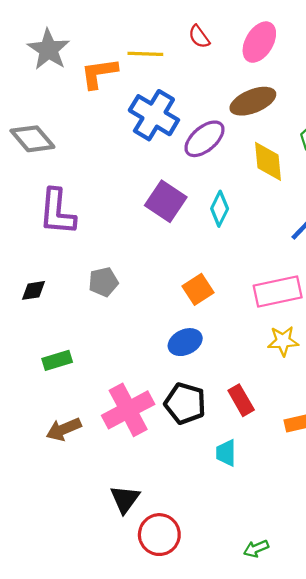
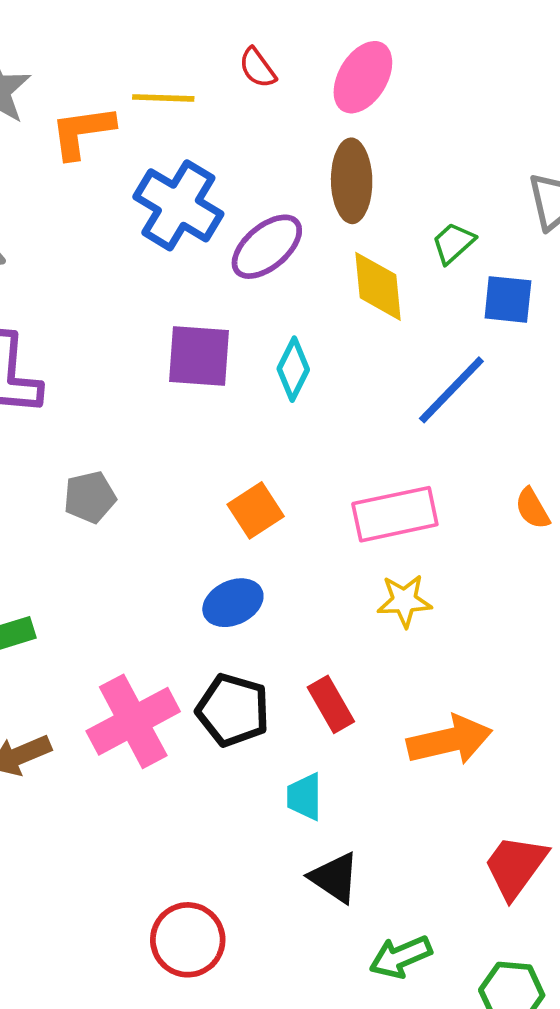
brown ellipse: (253, 101) -> (352, 181), turned -69
purple square: (166, 201) -> (199, 356), turned -30
black triangle: (125, 499) -> (335, 878), moved, turned -32
green arrow: (256, 549) -> (401, 957), moved, size x1.4

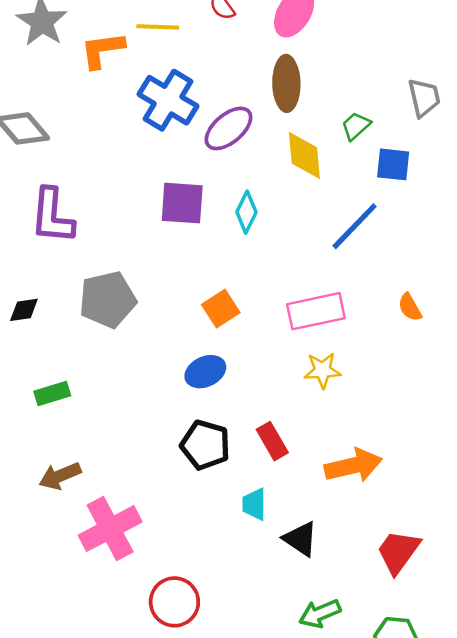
gray pentagon: (90, 497) -> (108, 300), size x1.6
pink cross: (133, 721) -> (110, 529), moved
black triangle: (335, 878) -> (301, 539), moved

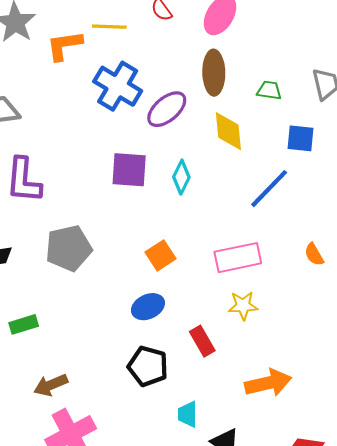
green trapezoid: (356, 126) -> (269, 90), moved, turned 50
red rectangle: (272, 441) -> (202, 341), moved
brown arrow: (60, 476) -> (51, 385), moved

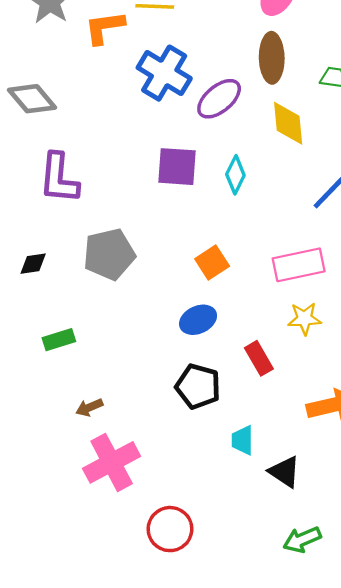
brown arrow: (51, 385) -> (89, 407), size x0.7

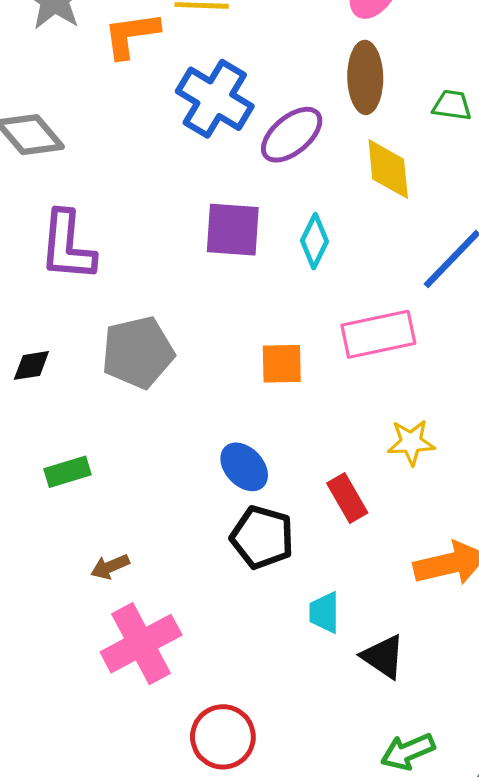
orange square: (212, 262) -> (282, 364), turned 32
pink rectangle: (299, 265) -> (378, 334), moved
blue ellipse: (198, 320) -> (244, 467), moved, turned 72

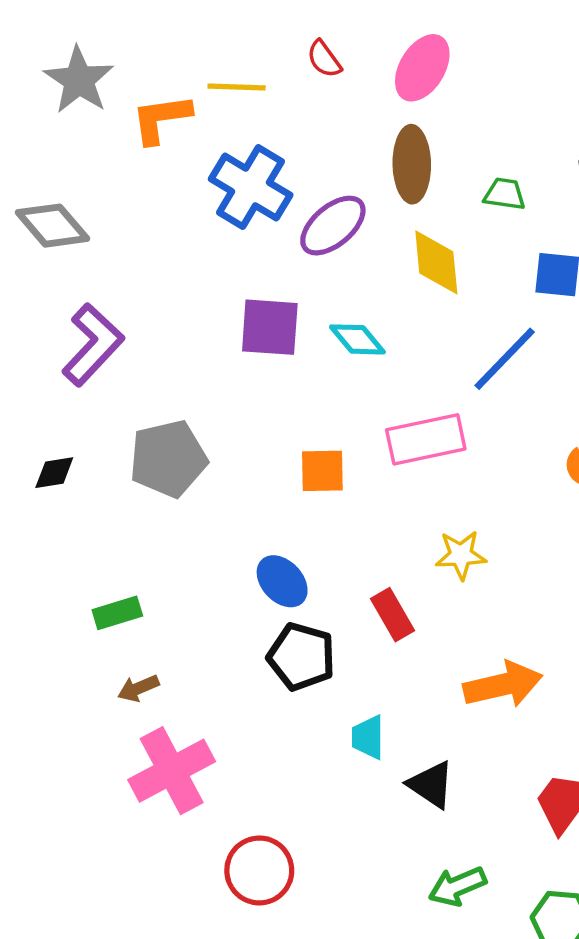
cyan diamond: (315, 241) -> (357, 339), turned -66
purple L-shape: (67, 246) -> (93, 345), turned -142
green rectangle: (67, 472) -> (117, 613), moved

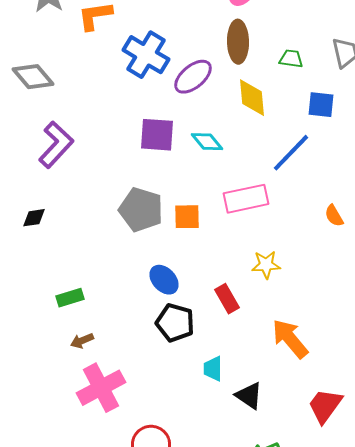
gray pentagon: (168, 459) -> (141, 210), moved, turned 30
orange arrow: (503, 685) -> (290, 339), turned -117

